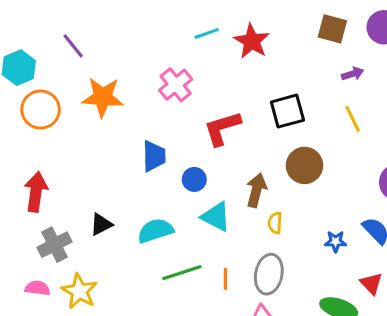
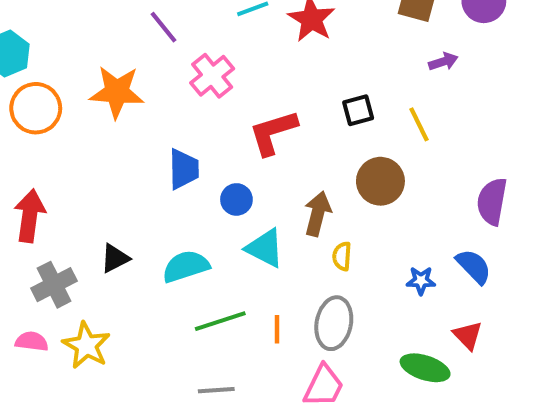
purple line: (73, 46) -> (163, 27), moved
black square: (287, 111) -> (358, 110), size x0.7
yellow line: (353, 119) -> (419, 124), moved

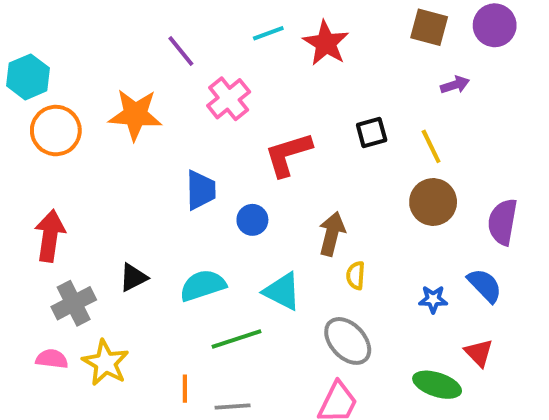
brown circle: (380, 181) -> (433, 202), moved
cyan triangle: (265, 248) -> (282, 291), moved
gray ellipse: (334, 323) -> (348, 341), turned -54
orange line: (277, 329) -> (185, 389), moved

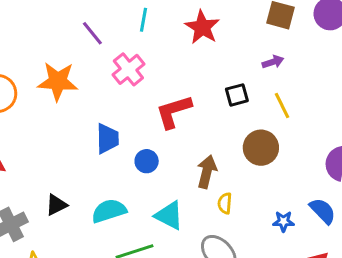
cyan line: (268, 33) -> (144, 20), moved, turned -60
purple arrow: (455, 85) -> (273, 62), moved
brown circle: (433, 202) -> (261, 148), moved

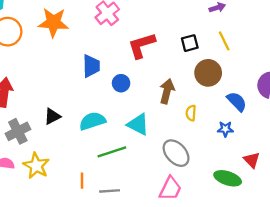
black square: (237, 95) -> (190, 43), moved
yellow semicircle: (225, 203) -> (191, 113), moved
blue semicircle: (323, 211) -> (237, 102), moved

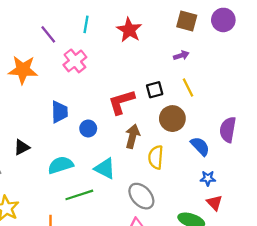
red L-shape: (142, 45) -> (121, 102), moved
yellow semicircle: (191, 113) -> (156, 157), size x1.5
black triangle: (52, 116) -> (22, 147), moved
blue star: (225, 129) -> (208, 178), moved

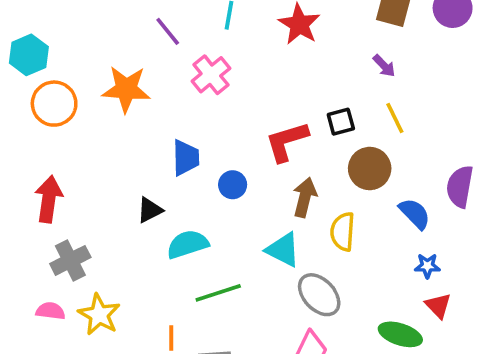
purple arrow: (181, 55) -> (384, 66), turned 64
black triangle: (22, 147) -> (150, 210), moved
cyan triangle: (105, 168) -> (283, 250), moved

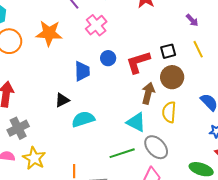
brown circle: (370, 169) -> (172, 77), moved
blue circle: (233, 185) -> (108, 58), moved
green line: (218, 293) -> (122, 153), moved

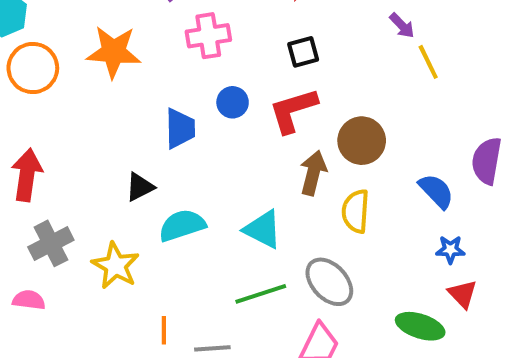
pink cross: (96, 25) -> (208, 36), turned 30
yellow line: (198, 49) -> (428, 62), moved
black square: (168, 51) -> (303, 52), moved
cyan triangle: (136, 122) -> (263, 229), moved
yellow star: (34, 158) -> (116, 266), moved

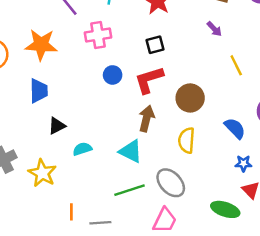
yellow line: (428, 62) -> (236, 65), moved
blue trapezoid: (180, 129) -> (39, 91), moved
brown arrow: (313, 173) -> (146, 119), moved
cyan semicircle: (182, 225) -> (82, 149), size x0.7

